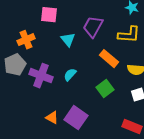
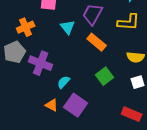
orange rectangle: (109, 59) -> (97, 42), moved
cyan semicircle: (70, 75) -> (64, 82), moved

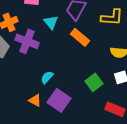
purple cross: (41, 63) -> (27, 41), moved
green square: (105, 76) -> (94, 82), moved

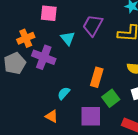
orange rectangle: (80, 37) -> (97, 77), moved, turned 66
purple square: (59, 100) -> (91, 116), moved, turned -35

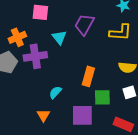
purple cross: (44, 57) -> (35, 56), turned -30
green square: (111, 98) -> (102, 97), turned 36
orange triangle: (52, 116) -> (43, 115), turned 32

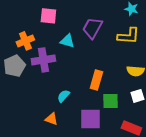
cyan triangle: (59, 37) -> (67, 41), turned -35
orange triangle: (43, 115) -> (51, 119), turned -40

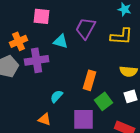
green square: (110, 101) -> (104, 101), turned -36

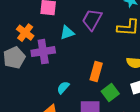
orange cross: (19, 41) -> (25, 33), turned -30
cyan triangle: (61, 41) -> (67, 33), turned -35

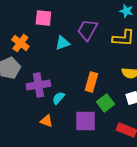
purple cross: (43, 52) -> (38, 85), moved

